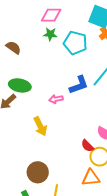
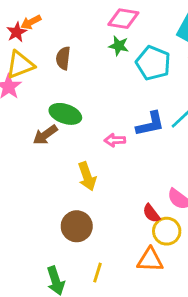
brown semicircle: (13, 48) -> (63, 58), turned -126
brown circle: (38, 172) -> (77, 226), moved

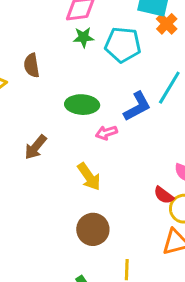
green ellipse: (65, 114) -> (82, 105), moved

